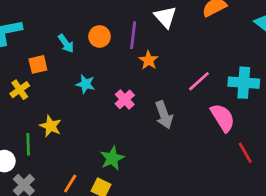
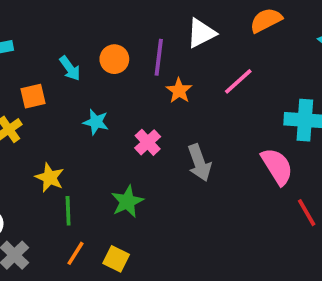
white triangle: (165, 17) -> (201, 33), turned 45
pink line: (199, 81) -> (238, 81), moved
green line: (28, 144) -> (68, 211), moved
green star: (112, 158) -> (127, 202), moved

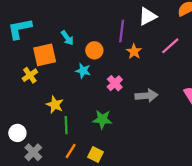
orange circle: (114, 59) -> (94, 50), moved
orange square: (33, 96) -> (45, 55), size x1.5
gray arrow: (199, 163) -> (146, 96), turned -75
green star: (127, 202) -> (102, 119), turned 30

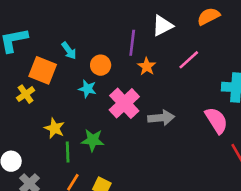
orange square: (45, 55) -> (43, 70), turned 35
pink cross: (115, 83) -> (124, 103), size x1.6
green star: (102, 119) -> (93, 140), moved

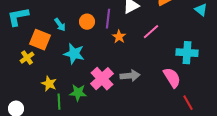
orange circle: (101, 65) -> (87, 22), moved
cyan star: (87, 89) -> (74, 54), size x1.5
pink cross: (124, 103) -> (102, 79), moved

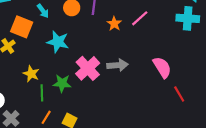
orange star: (119, 37) -> (114, 24), moved
cyan cross: (187, 53) -> (188, 18), moved

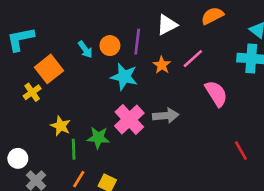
cyan arrow: (43, 11) -> (85, 49), moved
orange square: (22, 27) -> (49, 69), turned 30
cyan star: (58, 42) -> (124, 77), moved
pink semicircle: (162, 67) -> (216, 94), moved

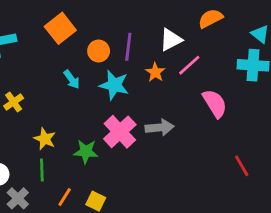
white triangle: (167, 25) -> (171, 40), moved
cyan arrow: (85, 49) -> (72, 79), moved
orange square: (49, 69) -> (60, 28), moved
green line: (74, 149) -> (42, 170), moved

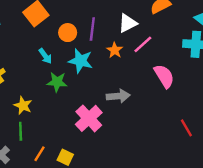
pink cross: (120, 132) -> (89, 118), moved
green star: (86, 152) -> (57, 82), moved

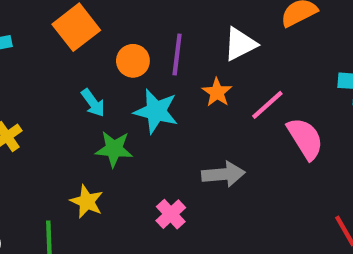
pink line: (143, 44) -> (267, 105), moved
yellow star: (23, 105) -> (87, 202), moved
pink cross: (89, 118) -> (171, 214), size x0.6

